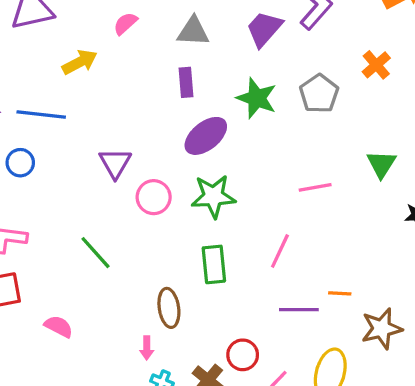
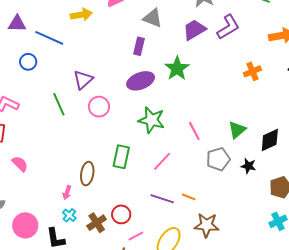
gray pentagon: (319, 94) -> (218, 159), moved
pink line: (315, 187) -> (194, 131), turned 54
green star: (213, 196) -> (151, 120), moved
green line: (96, 253) -> (59, 104), moved

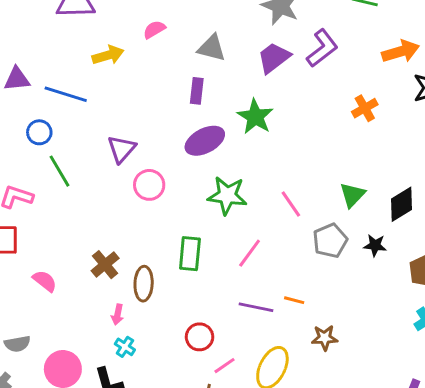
green line: (59, 104) -> (60, 171), moved
brown cross: (97, 223) -> (105, 265), moved
brown star: (207, 225) -> (325, 338), size x0.7

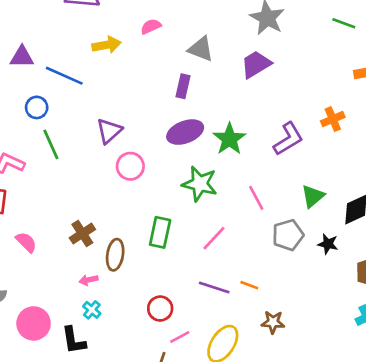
purple L-shape: (322, 48) -> (288, 139), moved
green star: (255, 117) -> (229, 139), moved
pink arrow: (118, 315) -> (88, 280), turned 60

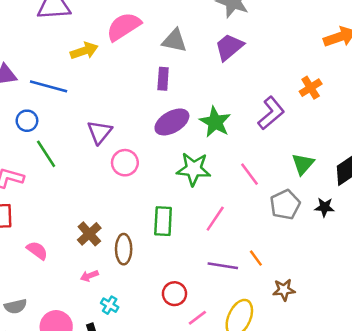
pink semicircle: (151, 26) -> (124, 27), size x1.8
pink arrow: (88, 280) -> (89, 276), moved
orange line: (249, 285) -> (256, 258), turned 42

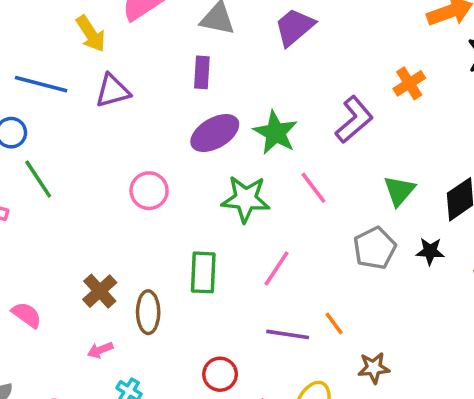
yellow arrow: (84, 51) -> (91, 34), turned 76
purple triangle: (99, 132) -> (113, 91), moved, turned 36
pink line: (249, 174) -> (313, 188), moved

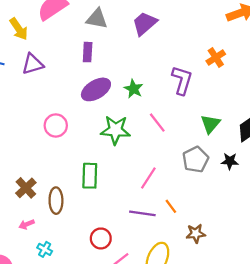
purple L-shape: (354, 120) -> (182, 80), turned -32
green star: (276, 133) -> (134, 89), size x0.7
pink line: (276, 268) -> (148, 178), moved

